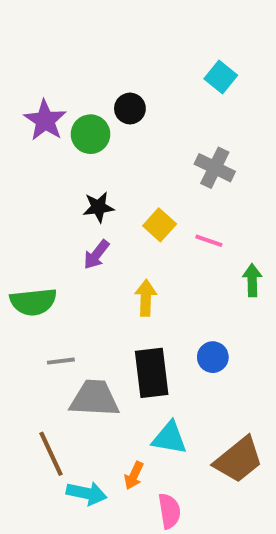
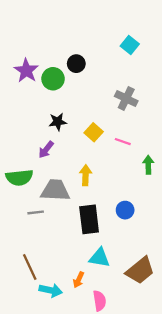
purple arrow: (96, 255) -> (46, 150), moved
gray trapezoid: (94, 399) -> (55, 190), moved

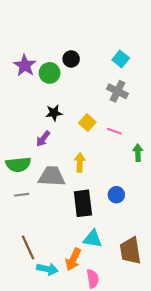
cyan square: (130, 45) -> (121, 59), moved
gray line: (36, 212) -> (22, 195), moved
brown trapezoid: (140, 271) -> (130, 251), turned 120
orange arrow: (79, 280) -> (73, 259), size x1.5

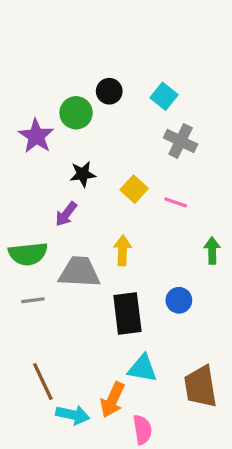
cyan square: (121, 59) -> (164, 96), moved
purple star: (25, 65) -> (36, 136), moved
green arrow: (138, 153) -> (212, 250), moved

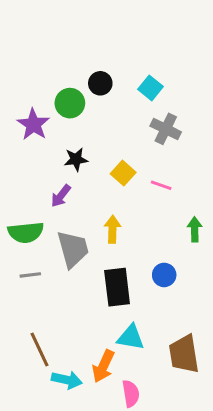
gray trapezoid: (79, 272) -> (73, 249), turned 72

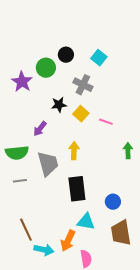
gray cross: (166, 129) -> (83, 85), moved
black star: (76, 159) -> (59, 105), moved
blue circle: (164, 275) -> (113, 202), moved

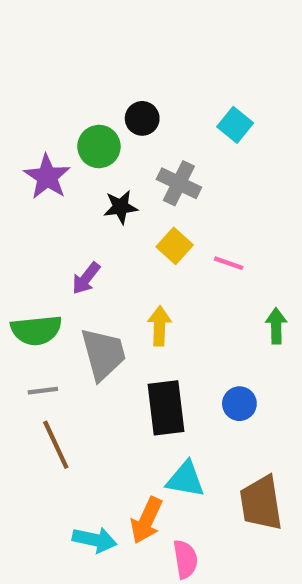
cyan square: (99, 58) -> (235, 125), moved
black star: (59, 105) -> (121, 207), moved
blue circle: (113, 202) -> (239, 404), moved
brown line: (26, 230) -> (56, 445), moved

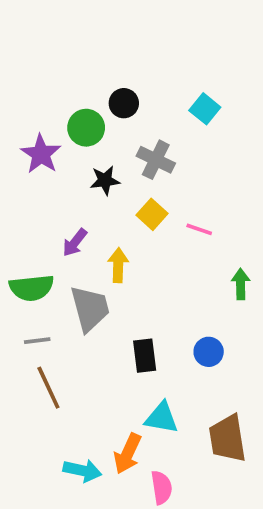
yellow arrow: (159, 326) -> (118, 265), moved
black rectangle: (166, 408) -> (145, 356), size x0.7

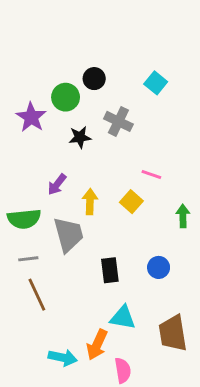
yellow square: (152, 214) -> (131, 202), moved

